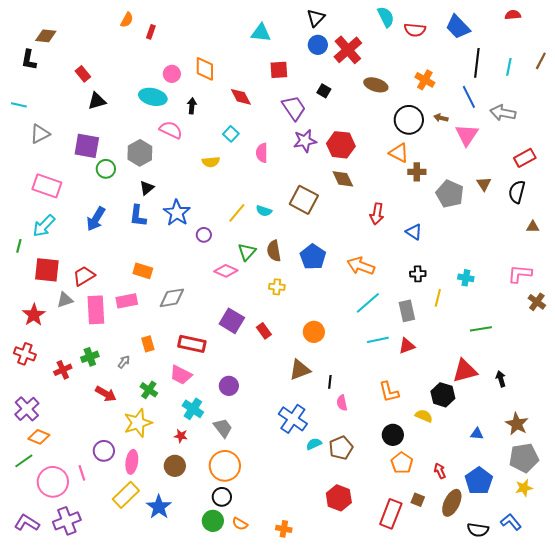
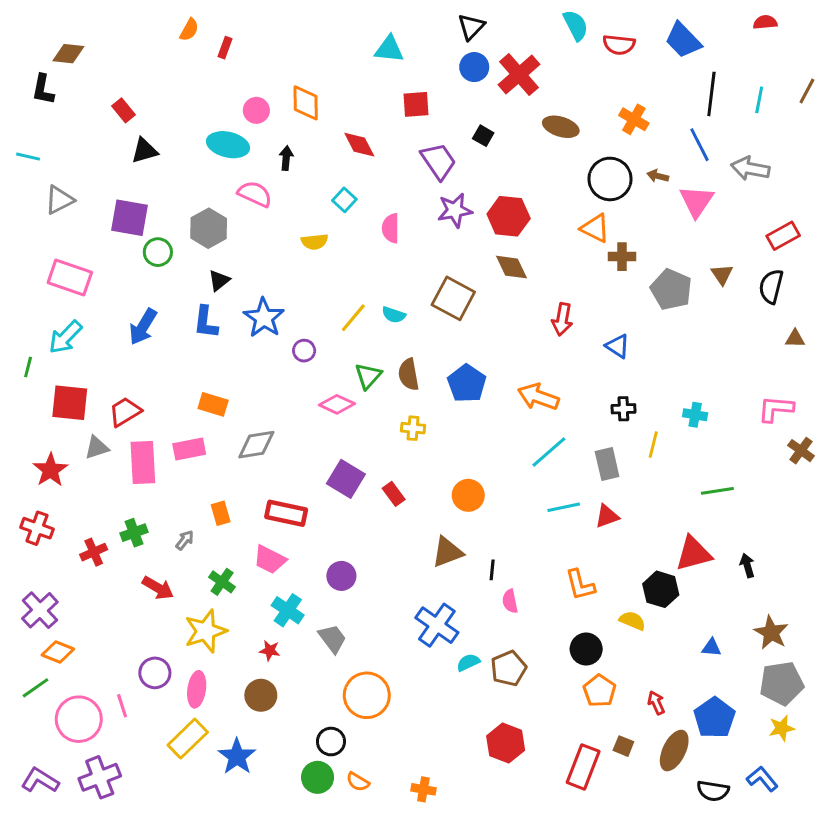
orange circle: (225, 466) -> (367, 695), moved

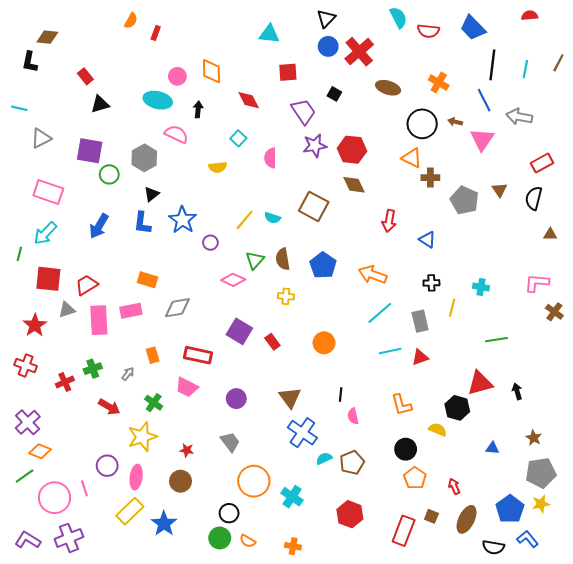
brown triangle: (447, 552) -> (290, 398), moved, turned -45
cyan cross: (288, 610) -> (292, 497), moved
brown star: (771, 633) -> (534, 438), size x0.7
blue pentagon: (714, 718) -> (510, 509), moved

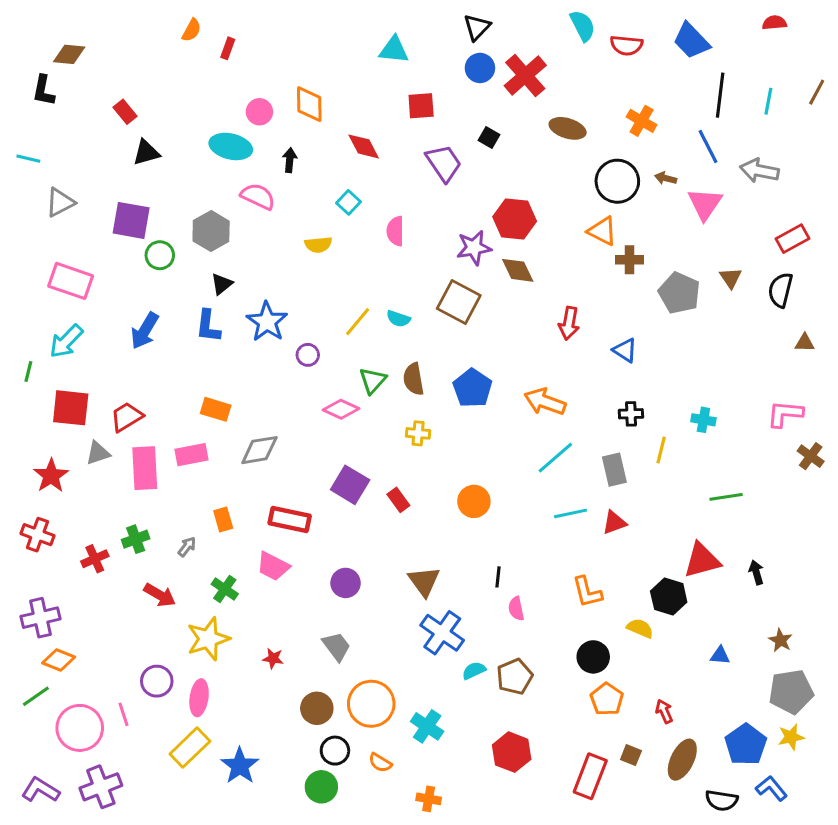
purple star: (315, 146) -> (474, 248), moved
purple cross: (28, 422) -> (40, 618), turned 30
brown circle: (180, 481) -> (317, 708), moved
orange semicircle: (248, 541) -> (380, 763), moved

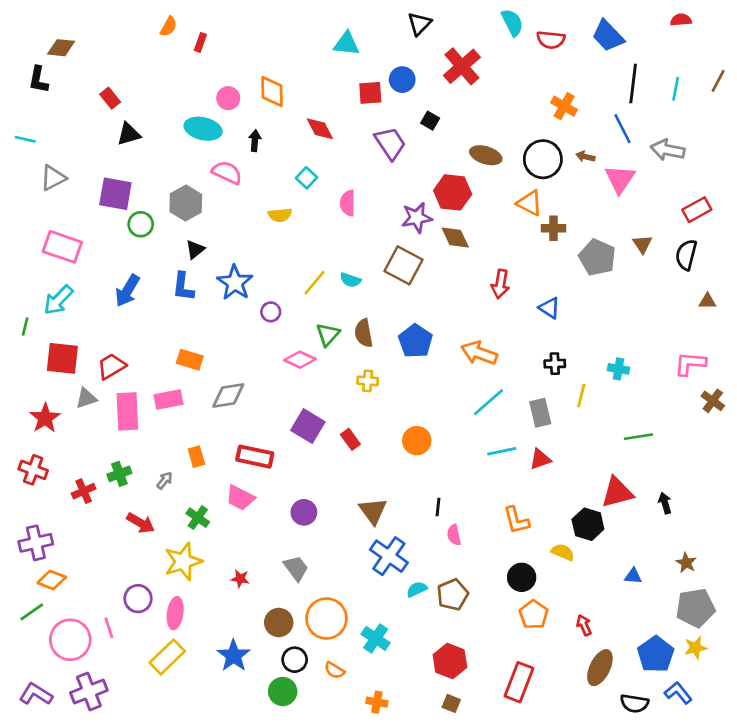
blue circle: (480, 68) -> (402, 80), moved
brown ellipse: (568, 128) -> (486, 155), moved
brown square: (631, 755) -> (451, 703), moved
blue star: (240, 766) -> (234, 656), moved

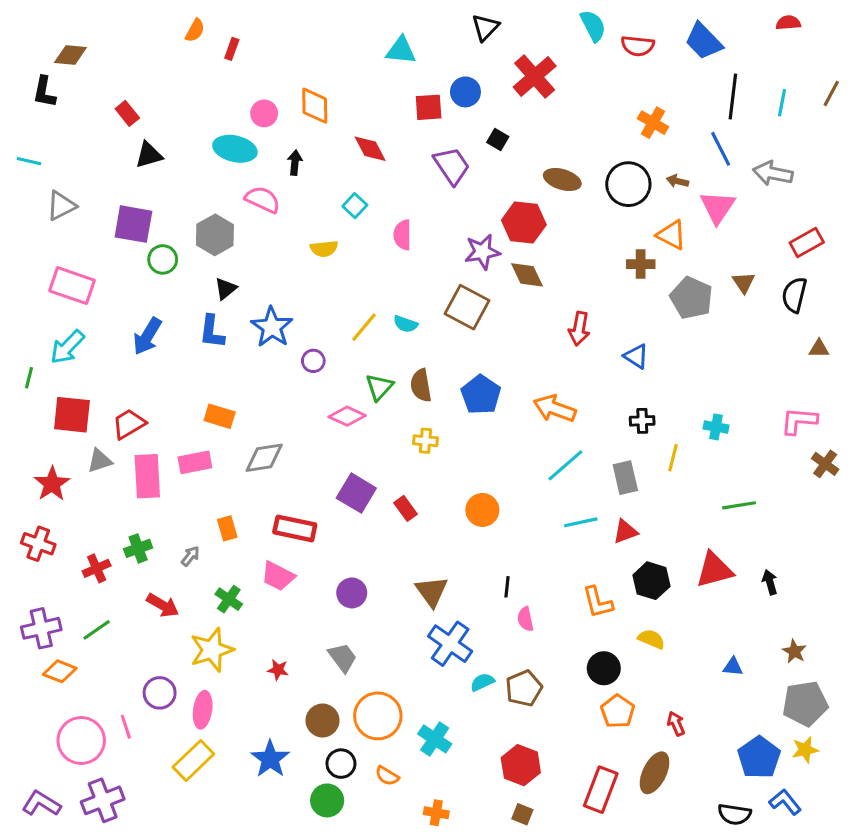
orange triangle: (530, 203) -> (671, 235), moved
black hexagon: (588, 524) -> (651, 581), moved
green line: (32, 612) -> (97, 630), moved
brown ellipse: (600, 668) -> (655, 773), moved

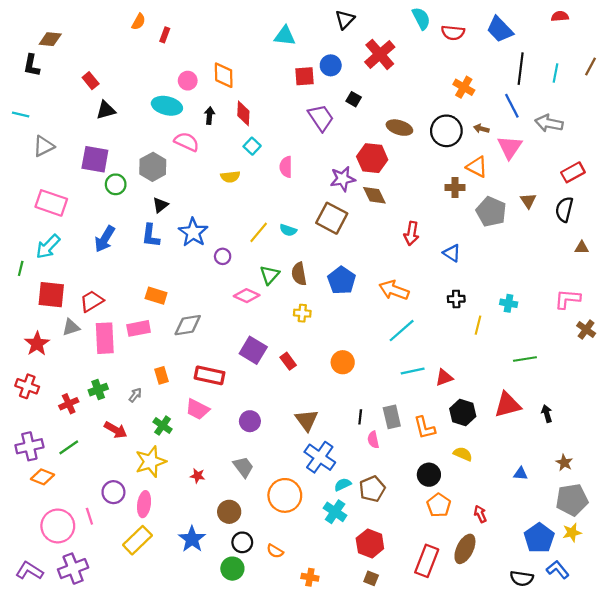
red diamond: (370, 149) -> (243, 113), moved, turned 30
gray rectangle: (625, 478) -> (392, 417), moved
orange circle: (378, 716) -> (285, 495), moved
cyan cross: (435, 739) -> (335, 512), moved

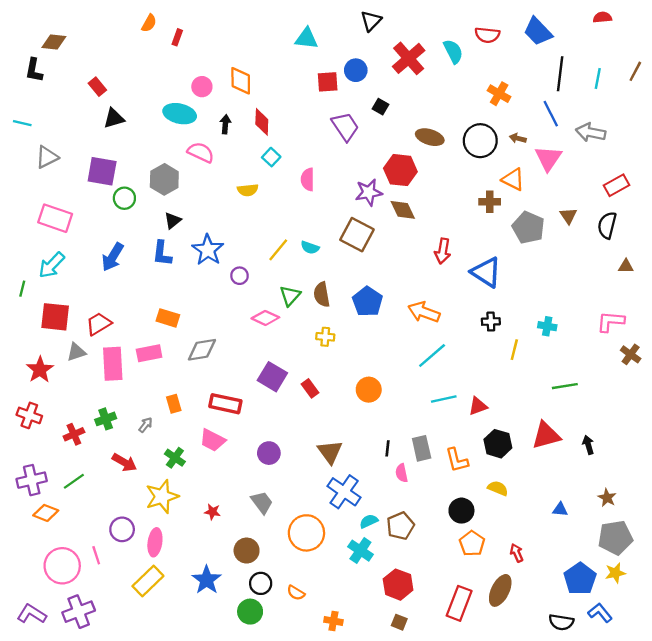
cyan semicircle: (421, 18) -> (453, 51), moved
blue triangle: (452, 253) -> (486, 272), size x1.6

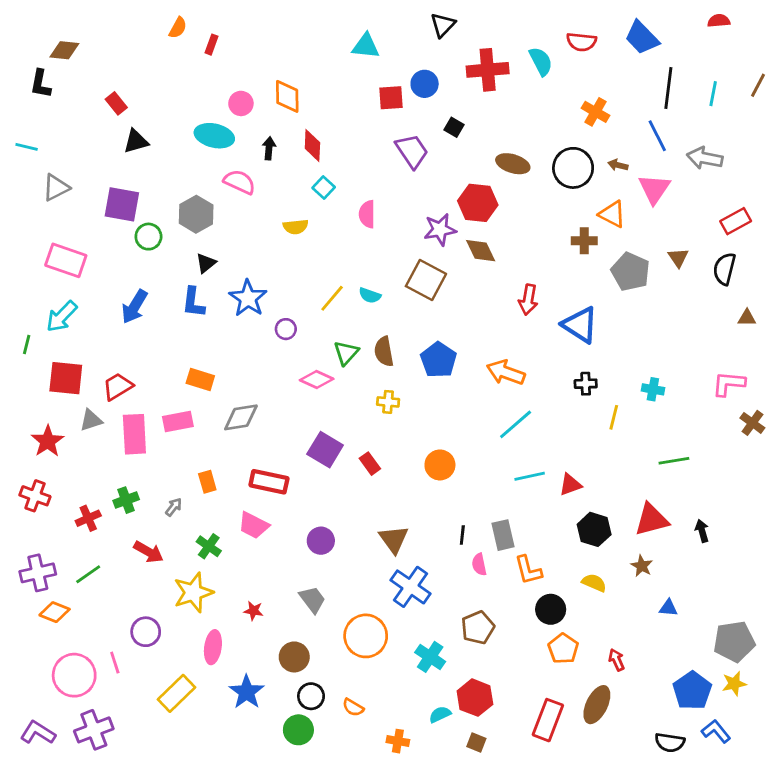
red cross: (409, 58) -> (488, 70), turned 36
orange L-shape: (457, 460) -> (528, 570), moved
brown star: (607, 498) -> (642, 566), moved
cyan semicircle: (369, 521) -> (440, 714), moved
pink ellipse: (155, 542) -> (213, 647), moved

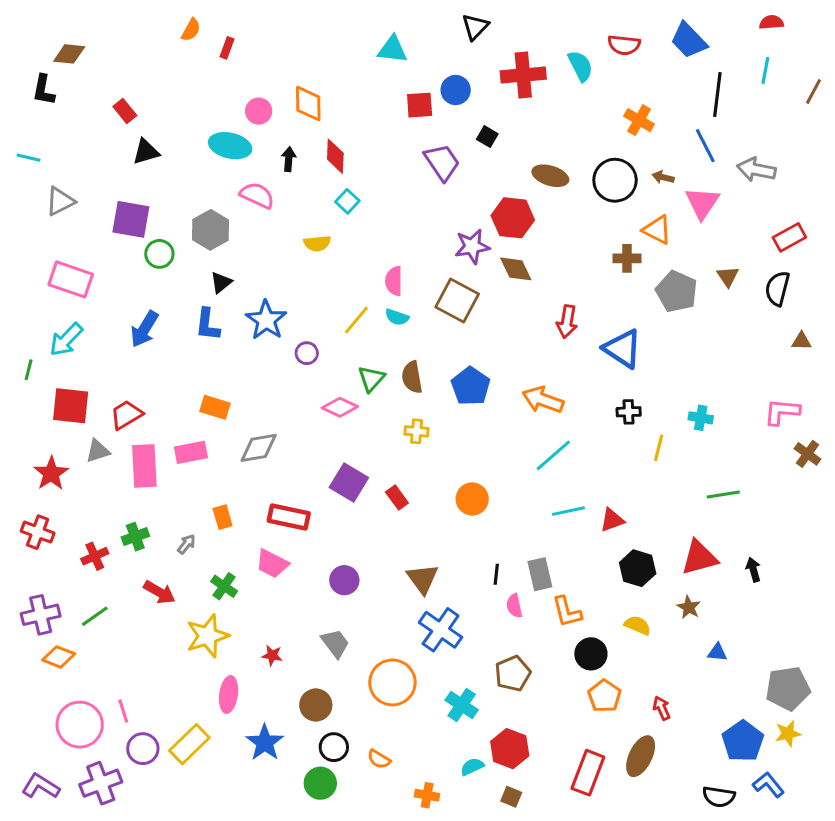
cyan line: (713, 94) -> (765, 70), moved
pink semicircle: (367, 214) -> (394, 281), moved
purple circle: (146, 632) -> (143, 749), moved

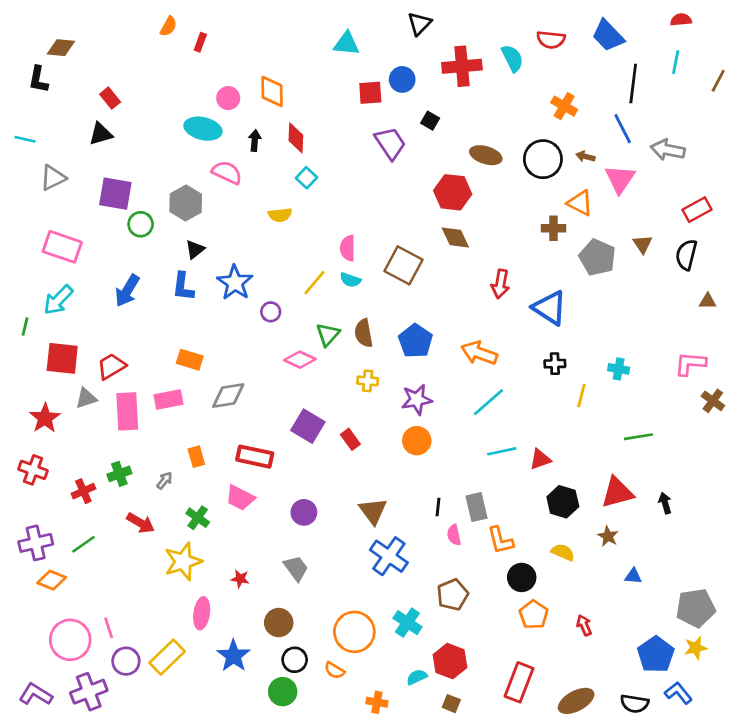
black triangle: (146, 152) -> (101, 134), moved
purple star: (472, 246) -> (417, 399), moved
orange circle: (392, 682) -> (354, 632), moved
brown ellipse: (641, 756) -> (576, 701), moved, turned 36

